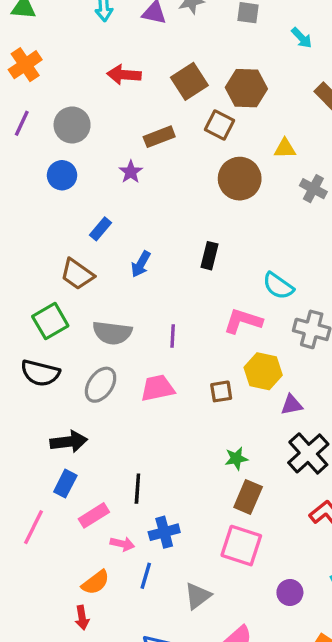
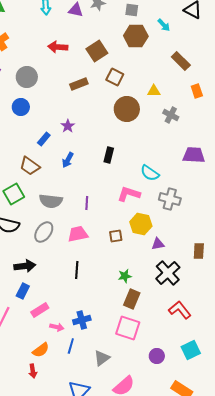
brown hexagon: (246, 88) -> (136, 36), moved
purple star: (131, 172) -> (68, 126), moved
black line: (137, 489) -> (77, 270), moved

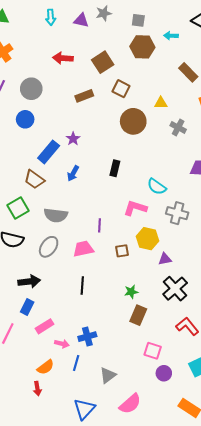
cyan arrow: (164, 25) -> (171, 36), turned 136
blue rectangle: (44, 139) -> (49, 152), size x1.6
purple line: (87, 203) -> (100, 225), moved
pink square: (128, 328) -> (153, 351), moved, size x0.7

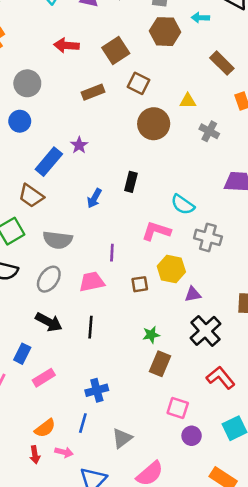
blue arrow: (73, 173) -> (94, 198), moved
black arrow: (29, 281) -> (49, 322), moved, turned 35
pink arrow: (62, 344) -> (64, 452), moved

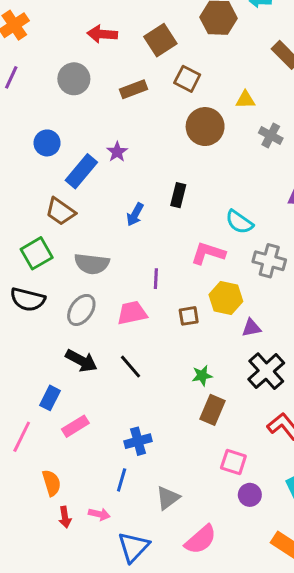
gray circle: (27, 83) -> (74, 79), moved
blue circle: (20, 121) -> (47, 143), moved
black line: (90, 327) -> (131, 367), turned -45
orange semicircle: (45, 428) -> (52, 483), moved, turned -70

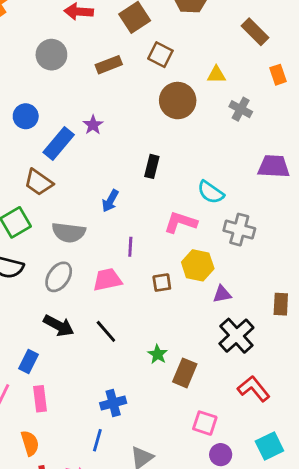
blue arrow: (135, 215) -> (110, 201), moved
green star: (202, 376) -> (158, 354), moved, turned -30
pink rectangle: (75, 426) -> (40, 399), moved, turned -65

